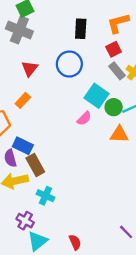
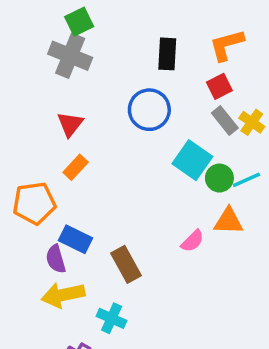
red triangle: (30, 69) -> (70, 124), moved
pink semicircle: (84, 118) -> (192, 241), moved
brown rectangle: (35, 165) -> (126, 264), moved

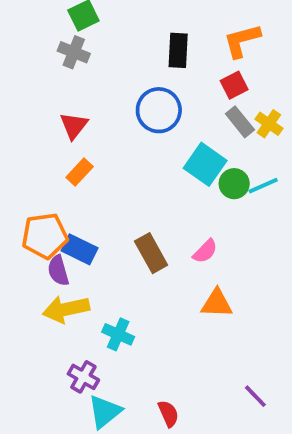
gray cross: (70, 56) -> (74, 52), size x0.7
orange pentagon: (34, 203) -> (45, 236), moved
orange triangle: (228, 221) -> (217, 303), moved
brown rectangle: (126, 264) -> (151, 253), moved

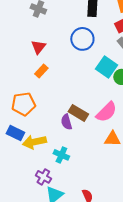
blue rectangle: (80, 249) -> (15, 133), moved
pink semicircle: (205, 251) -> (106, 112), size x1.6
brown rectangle: (151, 253) -> (78, 113), turned -30
purple semicircle: (58, 271) -> (66, 122), moved

